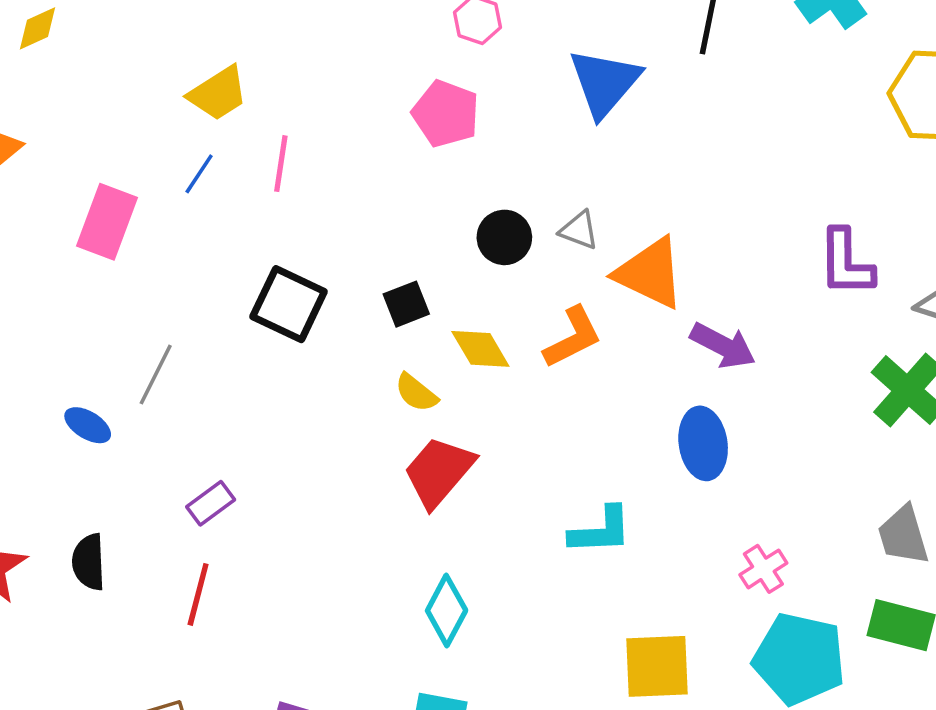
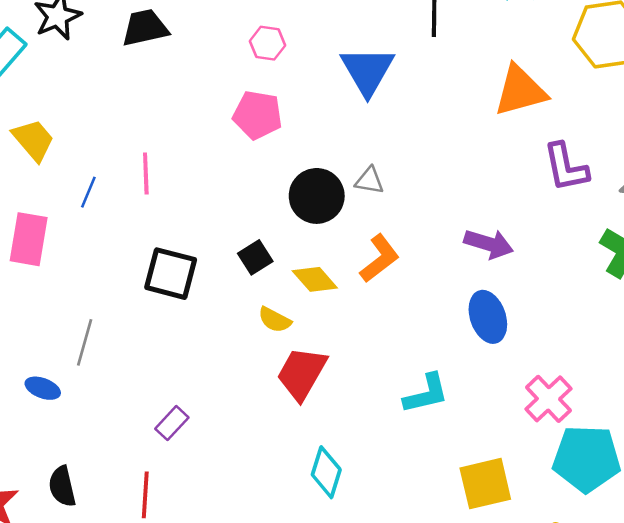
yellow trapezoid: (218, 93) -> (33, 140), moved, turned -87
black circle: (504, 237) -> (317, 196), size x1.4
orange triangle: (650, 273) -> (520, 91), moved, turned -30
purple rectangle: (211, 503) -> (172, 423), moved
pink cross: (763, 569) -> (548, 399), size x1.4

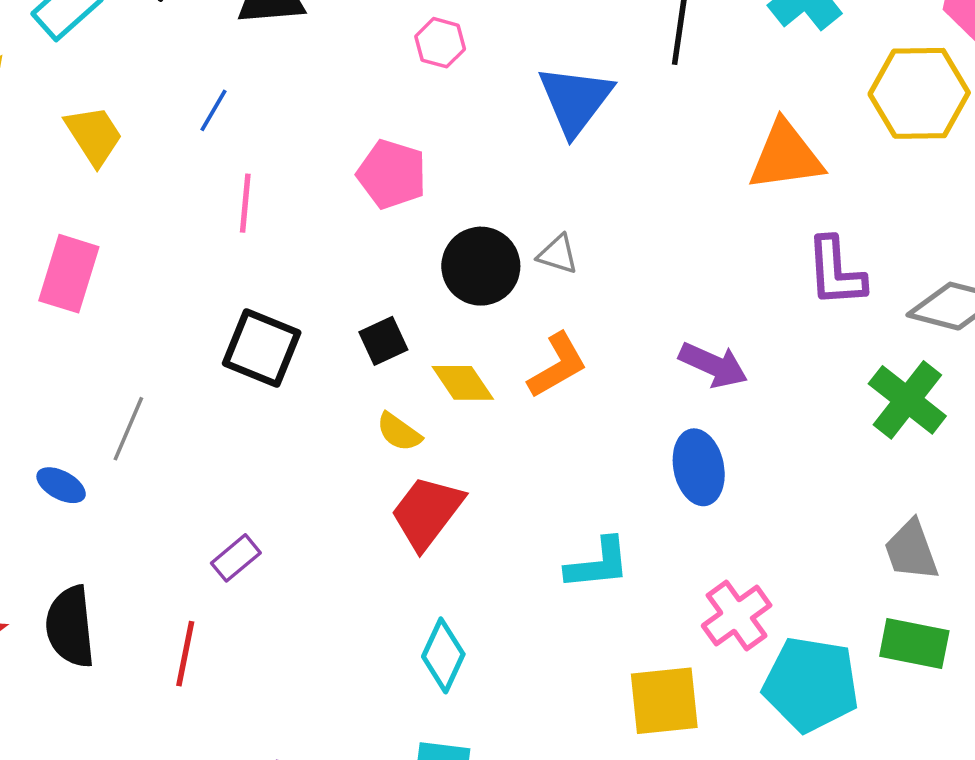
pink pentagon: (258, 115) -> (392, 174), moved
blue line: (88, 192) -> (213, 110), moved
pink cross: (548, 399) -> (737, 615), moved
black semicircle: (62, 486) -> (70, 627), size x1.4

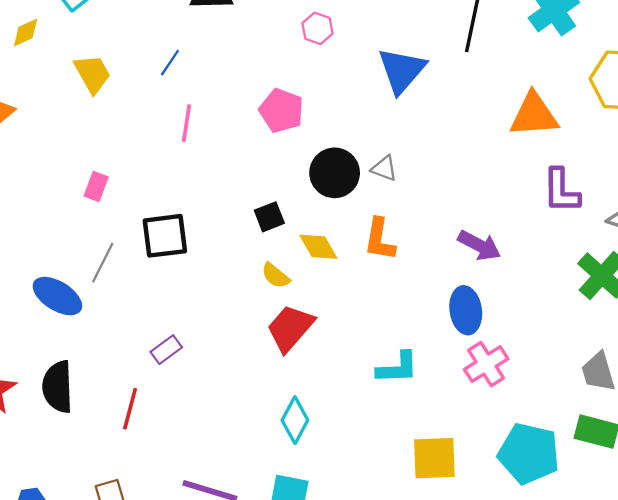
pink rectangle: (69, 274) -> (96, 186), moved, size x0.6
black square: (262, 348) -> (165, 236), moved, turned -33
orange L-shape: (557, 365) -> (380, 239), turned 126
blue ellipse: (61, 485) -> (57, 296), size x1.6
pink cross: (737, 615) -> (486, 364), moved

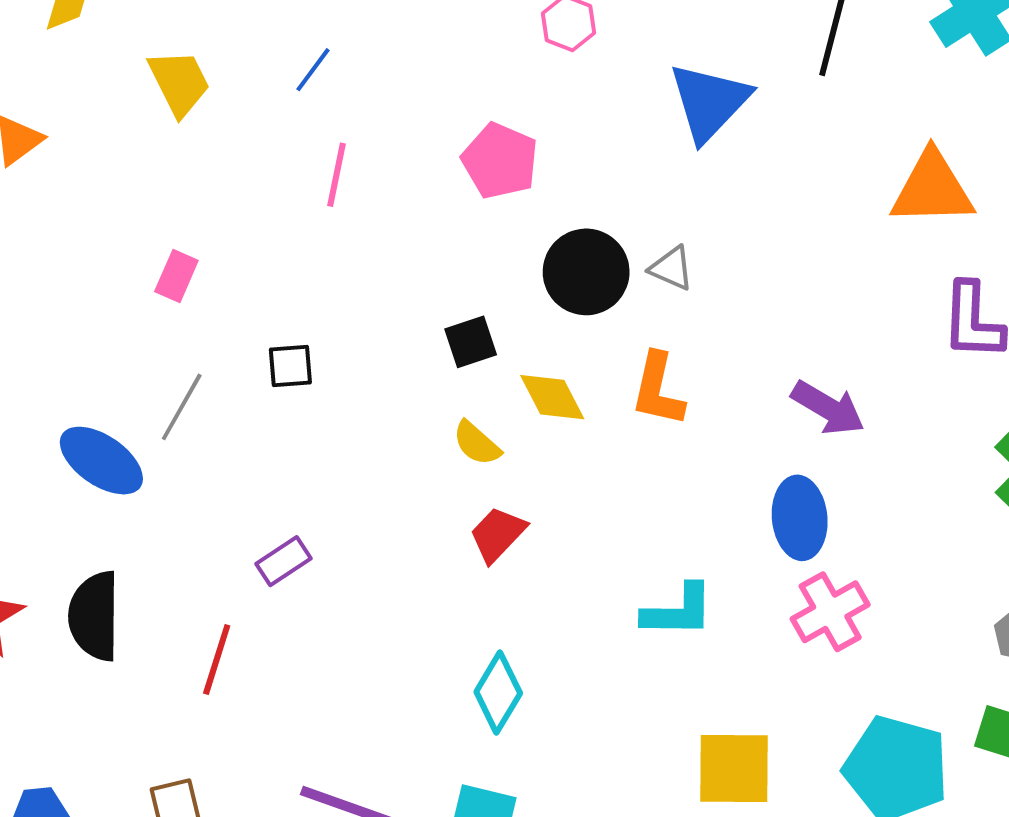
black square: (165, 236) -> (290, 366), size x0.6
red trapezoid: (290, 328) -> (498, 534), size x0.7

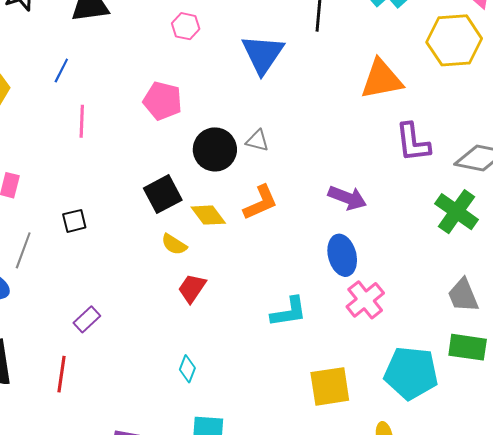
black square: (471, 342) -> (163, 194), size x1.4
orange L-shape: (658, 390) -> (261, 203), turned -117
cyan diamond: (498, 692) -> (187, 369), moved, size x0.7

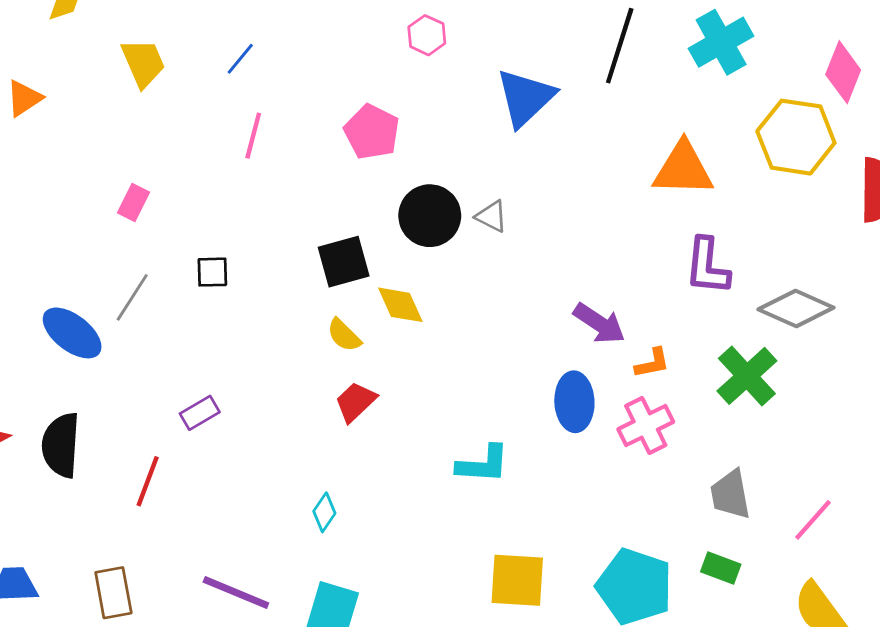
orange L-shape: (261, 203) -> (652, 363), moved, size x0.7
pink cross: (365, 300) -> (646, 425), moved
green rectangle: (468, 347) -> (721, 568), size x0.7

